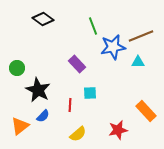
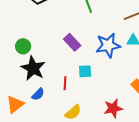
blue star: (113, 47) -> (108, 45), moved
green circle: (17, 68) -> (23, 46), moved

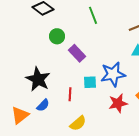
blue star: (108, 45) -> (113, 74), moved
green circle: (23, 46) -> (57, 36), moved
red star: (113, 108) -> (118, 103), moved

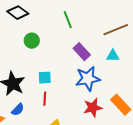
purple rectangle: (77, 53) -> (82, 52), moved
cyan square: (90, 82) -> (45, 78), moved

